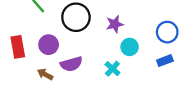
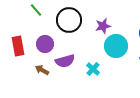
cyan circle: (130, 47) -> (116, 46), size x1.5
cyan cross: (112, 69) -> (93, 69), moved

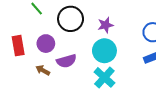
cyan circle: (116, 46) -> (104, 51), moved
cyan cross: (93, 69) -> (104, 77), moved, size x1.5

